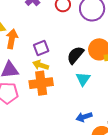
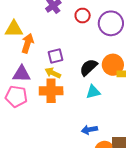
cyan triangle: (83, 79) -> (93, 92), turned 35

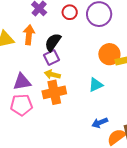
orange arrow: (28, 43) -> (29, 35), moved
black semicircle: (88, 67) -> (53, 42), moved

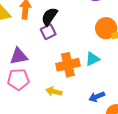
yellow arrow: (52, 74) -> (54, 91), moved
orange cross: (54, 92) -> (68, 65), moved

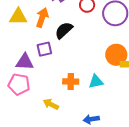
purple square: (48, 32) -> (44, 49), moved
orange cross: (68, 65) -> (71, 81), size x0.7

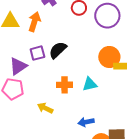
black semicircle: (64, 30) -> (58, 50), moved
purple triangle: (25, 62) -> (18, 66), turned -36

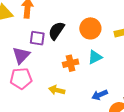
purple square: (37, 53) -> (37, 38), turned 35
orange circle: (109, 57) -> (90, 28), moved

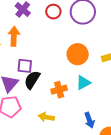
black semicircle: (56, 31) -> (32, 80), moved
blue arrow: (100, 95) -> (89, 120), turned -84

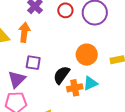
black semicircle: (32, 80) -> (61, 75), moved
orange cross: (59, 90) -> (75, 88), moved

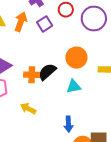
purple square: (33, 63) -> (45, 24), moved, turned 35
orange cross: (75, 88) -> (32, 75), moved

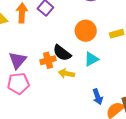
black semicircle: (47, 72) -> (62, 53), turned -84
yellow arrow: (28, 109) -> (66, 73), moved

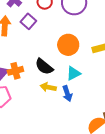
orange cross: (48, 60) -> (15, 71), moved
blue arrow: (98, 97) -> (67, 93), moved

